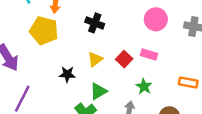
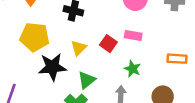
yellow pentagon: (44, 31) -> (35, 37), moved
black star: (67, 74) -> (52, 67), size x1.6

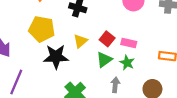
pink rectangle: (133, 35) -> (129, 43), moved
green triangle: (87, 80) -> (104, 60), moved

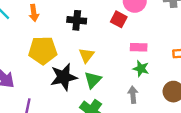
red square: (107, 39) -> (119, 19), moved
green triangle: (104, 60) -> (93, 80), moved

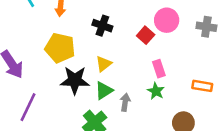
pink rectangle: (139, 47) -> (159, 69), turned 56
gray arrow: (133, 95) -> (125, 102), moved

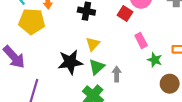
yellow pentagon: (60, 48) -> (32, 21), moved
green star: (156, 91) -> (155, 60), moved

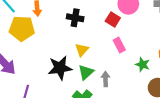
pink rectangle: (141, 40) -> (119, 45), moved

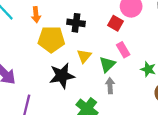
yellow pentagon: (22, 29) -> (51, 39), moved
green triangle: (86, 72) -> (107, 64), moved

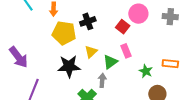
black cross: (76, 23) -> (88, 21), turned -35
gray arrow: (110, 86) -> (102, 80), moved

